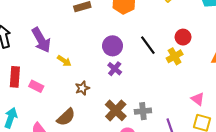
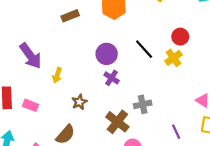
yellow arrow: (64, 61) -> (57, 75), turned 80
gray cross: (143, 111) -> (143, 104), moved

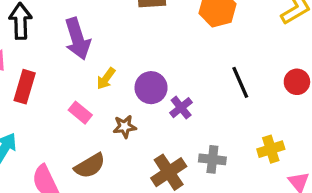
purple circle: (107, 54) -> (151, 88), moved
yellow cross: (174, 58) -> (271, 149), moved
pink rectangle: (30, 105) -> (80, 113), moved

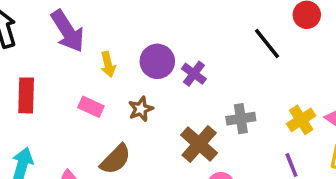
yellow arrow: (106, 78) -> (108, 64), turned -35
black line: (240, 82) -> (267, 43), moved
yellow cross: (271, 149) -> (301, 120), moved

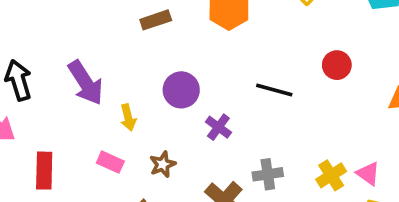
black line: (267, 43) -> (274, 90), moved, turned -36
purple circle: (157, 61) -> (181, 90), moved
red rectangle: (26, 95) -> (44, 171), moved

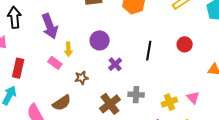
black line: (274, 90) -> (149, 51), turned 72
pink rectangle: (110, 162) -> (55, 63), moved
pink triangle: (368, 174) -> (193, 98), moved

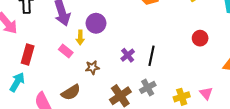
purple circle: (100, 40) -> (96, 23), moved
black line: (149, 51) -> (151, 56), moved
gray cross: (136, 95) -> (148, 87), turned -35

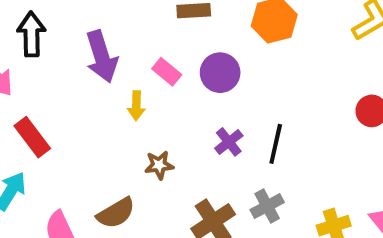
purple circle: (96, 23) -> (220, 73), moved
pink rectangle: (66, 51) -> (167, 72), moved
red rectangle: (28, 54) -> (32, 137), turned -54

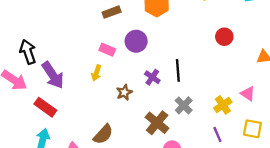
purple arrow: (102, 57) -> (53, 75), moved
yellow arrow: (136, 106) -> (96, 73), turned 35
brown star: (159, 165) -> (124, 92), moved

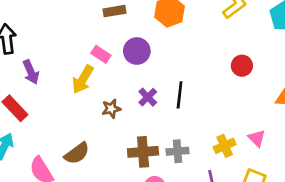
yellow arrow: (96, 73) -> (83, 79), size x1.5
purple arrow: (53, 75) -> (31, 72), size x0.7
gray cross: (184, 105) -> (177, 151), moved, turned 30
brown cross: (157, 123) -> (143, 152), turned 35

